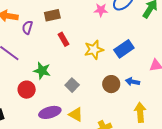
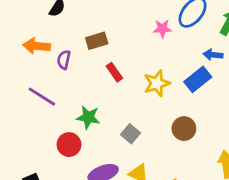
blue arrow: (132, 82) -> (213, 55), moved

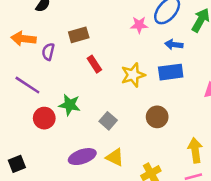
blue arrow: (213, 55) -> (174, 45), moved
blue rectangle: (198, 79) -> (171, 72), turned 30
red circle: (69, 145) -> (44, 118), moved

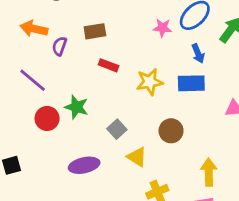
blue arrow: (174, 45) -> (198, 53), turned -126
red rectangle: (94, 64) -> (109, 65), turned -42
yellow triangle: (115, 157) -> (137, 157), moved

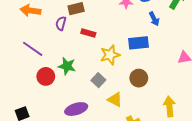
purple semicircle: (60, 46) -> (61, 23), moved
yellow star: (150, 82) -> (110, 55), moved
blue rectangle: (191, 83) -> (138, 43), moved

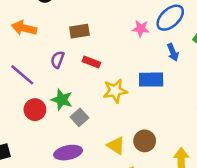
purple semicircle: (61, 23) -> (57, 60), moved
brown circle: (139, 78) -> (145, 141), moved
gray square: (98, 80) -> (80, 117), moved

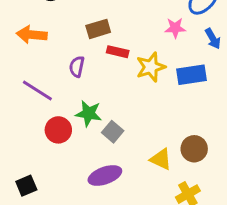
pink star: (141, 29) -> (175, 28), moved
red rectangle: (91, 62) -> (118, 52), moved
yellow star: (115, 91) -> (151, 67), moved

